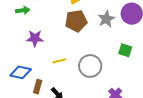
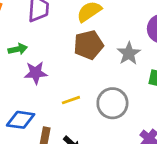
green arrow: (23, 10) -> (18, 49), moved
gray star: (106, 19) -> (129, 53), moved

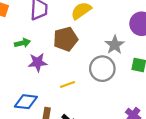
brown pentagon: (89, 45) -> (66, 39), moved
gray circle: (112, 103) -> (102, 69), moved

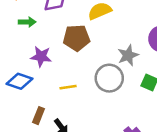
green arrow: (22, 43) -> (27, 22), moved
blue diamond: (26, 102) -> (20, 81), moved

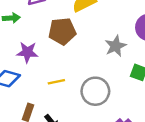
gray circle: (109, 78) -> (95, 91), moved

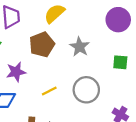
gray star: (115, 46) -> (79, 47), moved

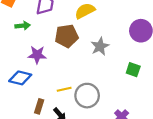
gray circle: (86, 90) -> (87, 96), moved
yellow line: (49, 91) -> (64, 89), moved

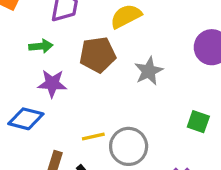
green arrow: (23, 26) -> (41, 46), moved
green square: (133, 70) -> (198, 122), moved

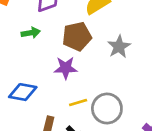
purple star: (52, 83) -> (66, 68), moved

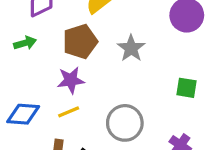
yellow line: (78, 103) -> (69, 112), moved

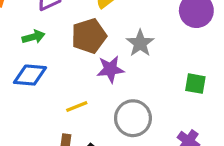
purple star: (71, 80) -> (110, 69), moved
blue diamond: (23, 114) -> (30, 75), moved

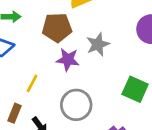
green square: (195, 84) -> (135, 89), size x1.4
yellow line: (77, 107) -> (32, 83), turned -54

